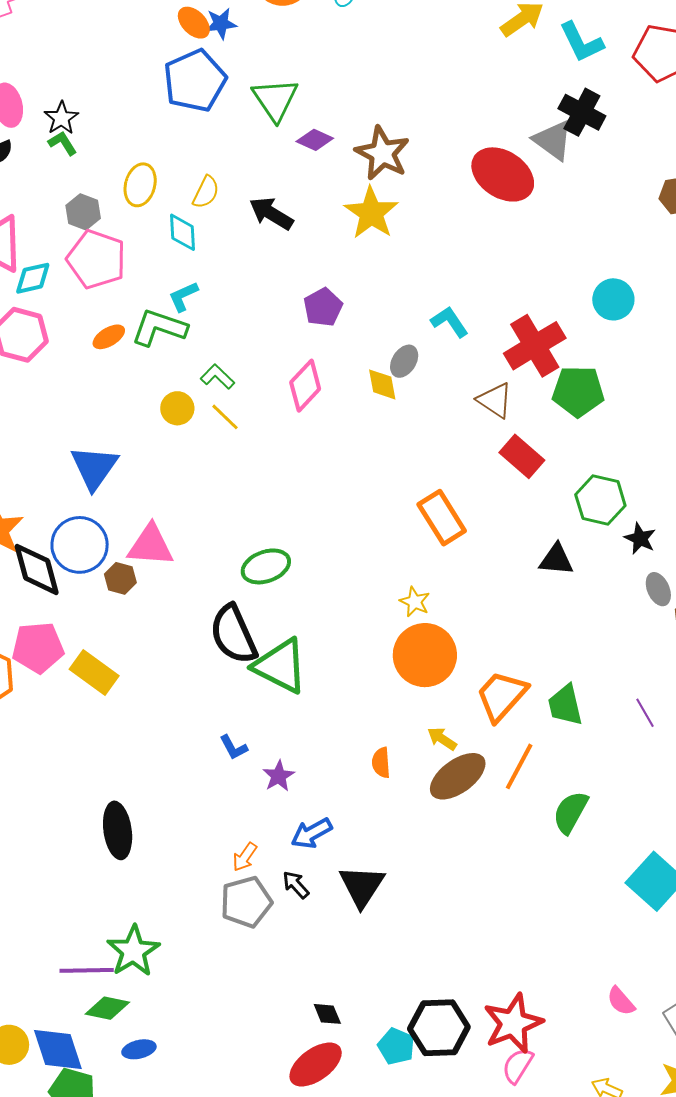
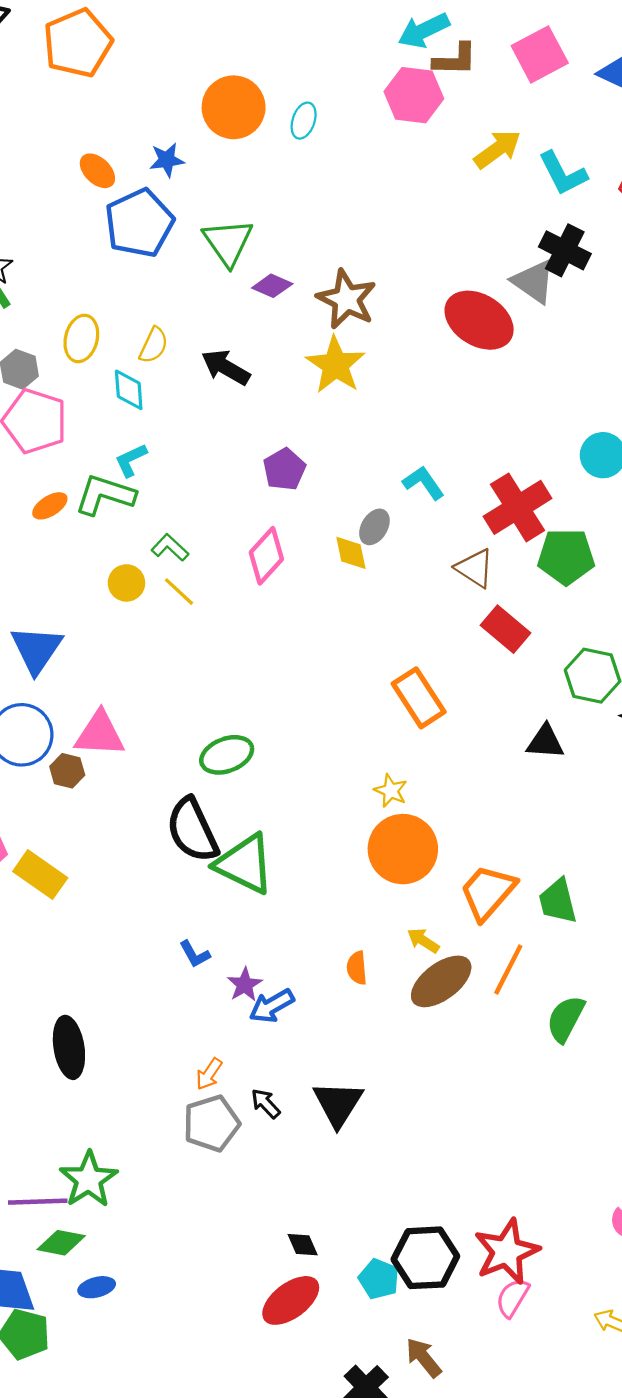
orange ellipse: (194, 23) -> (97, 171), moved
blue arrow: (312, 833) -> (272, 1006), moved

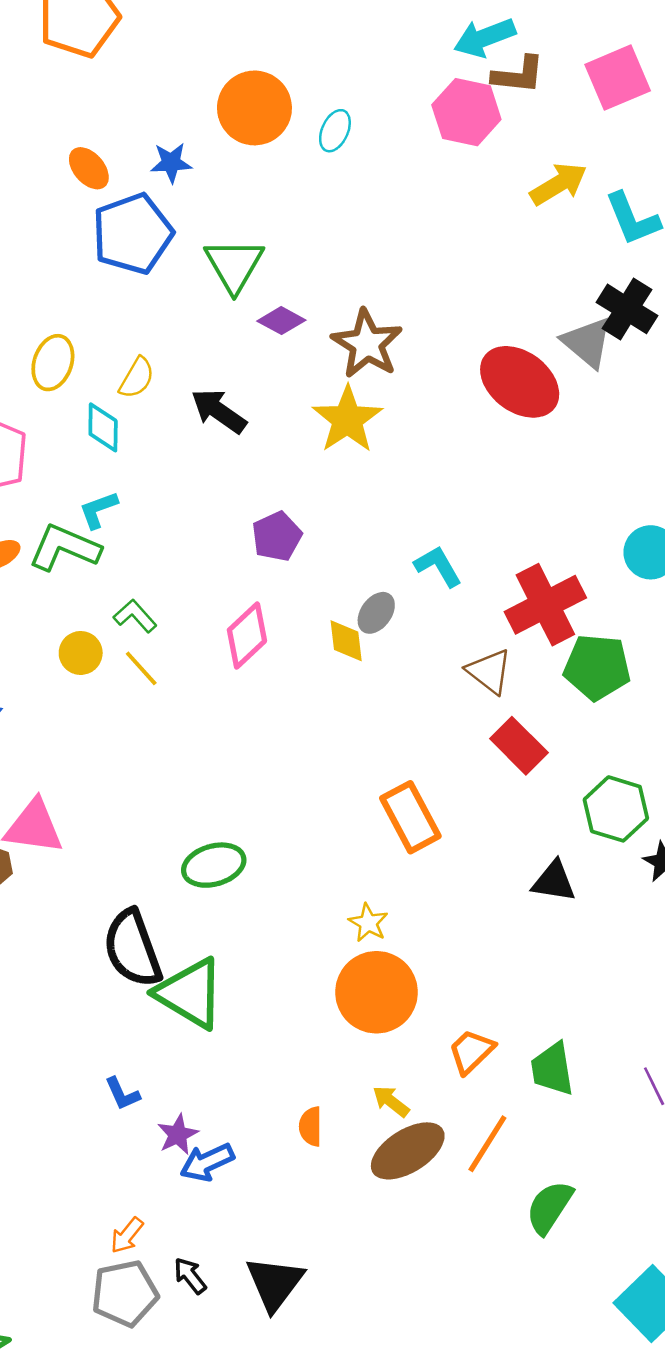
green ellipse: (227, 755) -> (214, 865), moved
orange trapezoid: (488, 892) -> (471, 1051), size x0.7

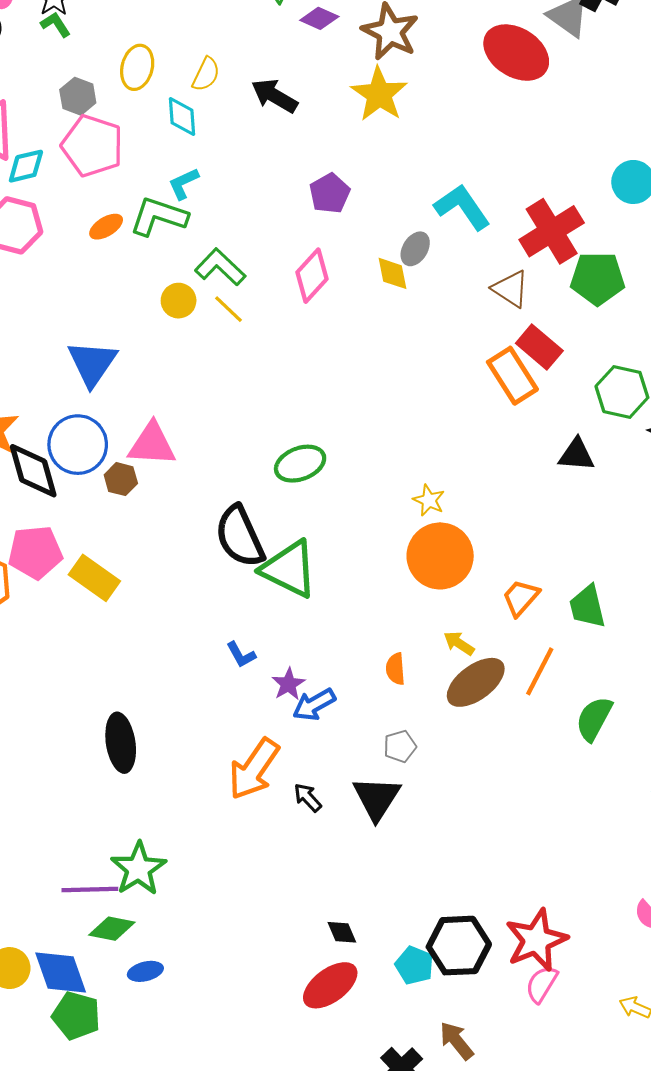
cyan L-shape: (438, 566) -> (462, 207), size x1.4
green L-shape: (135, 616) -> (220, 267), size x1.4
orange rectangle: (410, 817) -> (512, 376), moved
orange arrow: (127, 1235) -> (254, 769), size x2.0
gray pentagon: (125, 1293) -> (400, 746), moved, size x0.6

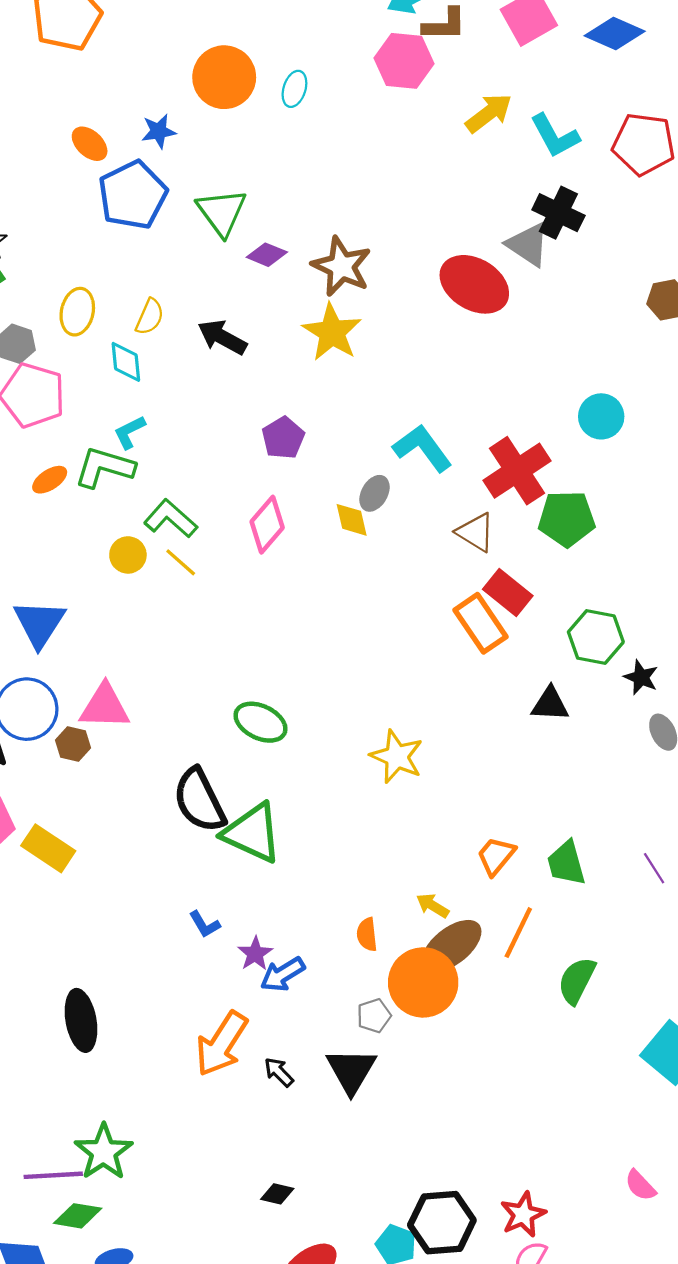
green ellipse: (300, 464) -> (260, 722), turned 48
yellow star: (429, 500) -> (397, 757), size x1.6
orange circle: (440, 556) -> (423, 982), moved
black diamond: (342, 932) -> (277, 1194), moved, turned -52
red star: (536, 940) -> (523, 1215), size x0.7

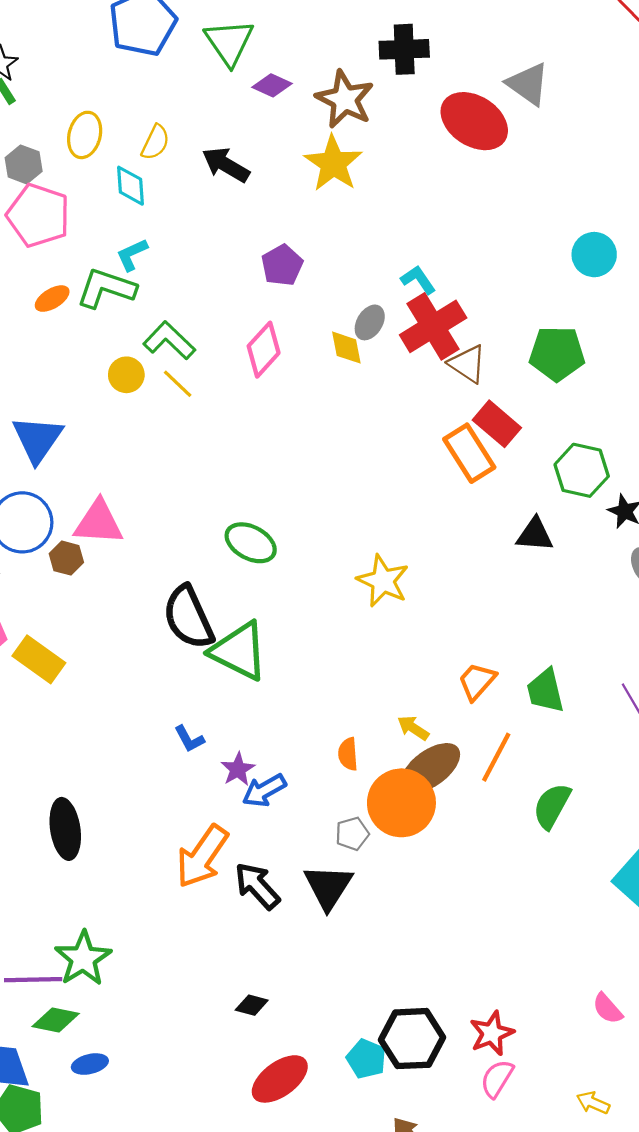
black cross: (558, 213) -> (404, 49), moved, turned -30
cyan L-shape: (423, 448) -> (418, 280), size x0.6
red cross: (517, 471) -> (433, 326), moved
black arrow: (279, 1072) -> (257, 886), size x1.6

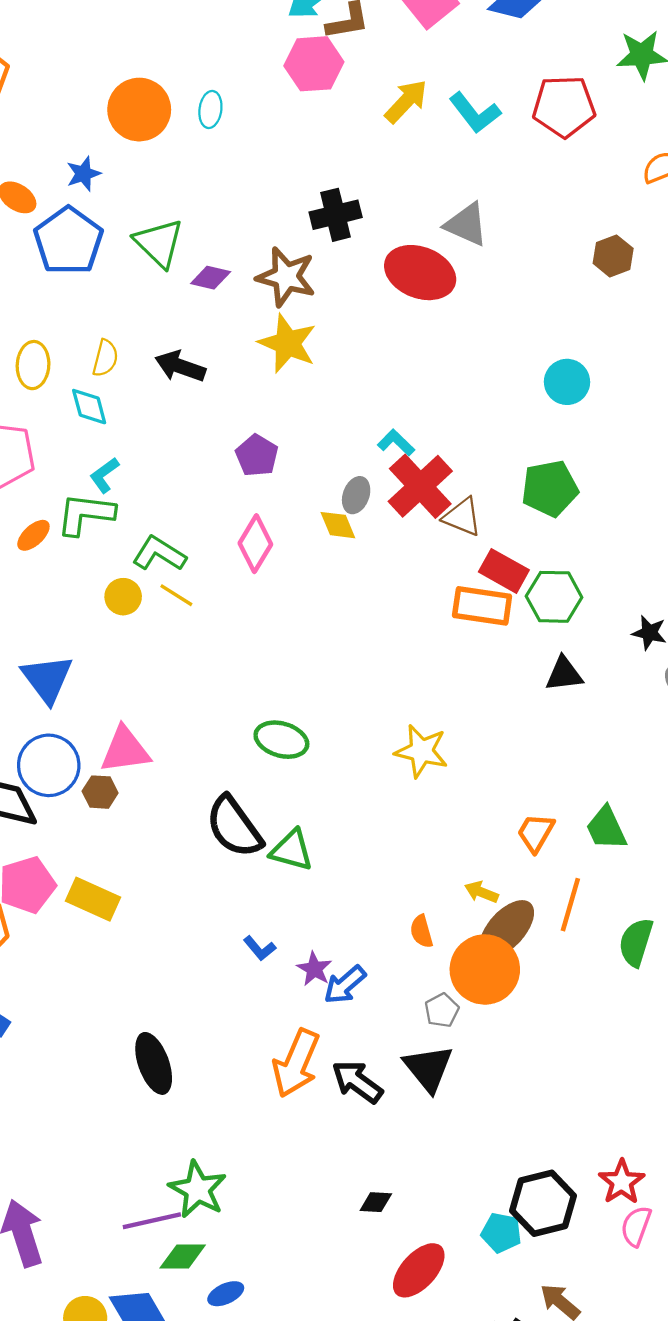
orange rectangle: (469, 453) -> (482, 606), turned -38
green hexagon: (582, 470) -> (554, 597), moved
green triangle: (239, 651) -> (292, 850), size x0.7

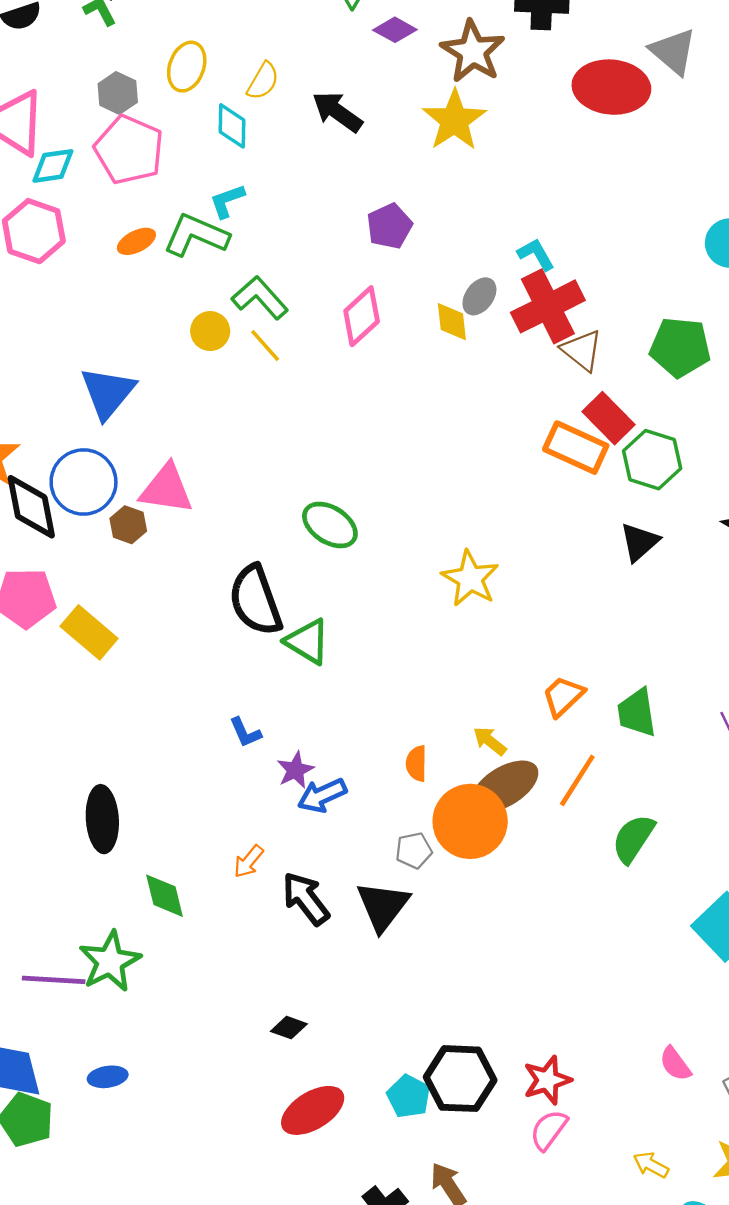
red ellipse: (420, 273) -> (611, 87), turned -32
black triangle: (564, 674) -> (639, 542), turned -51
orange arrow: (296, 1063) -> (249, 861), size x0.5
green diamond: (183, 1257) -> (165, 896), moved, turned 60

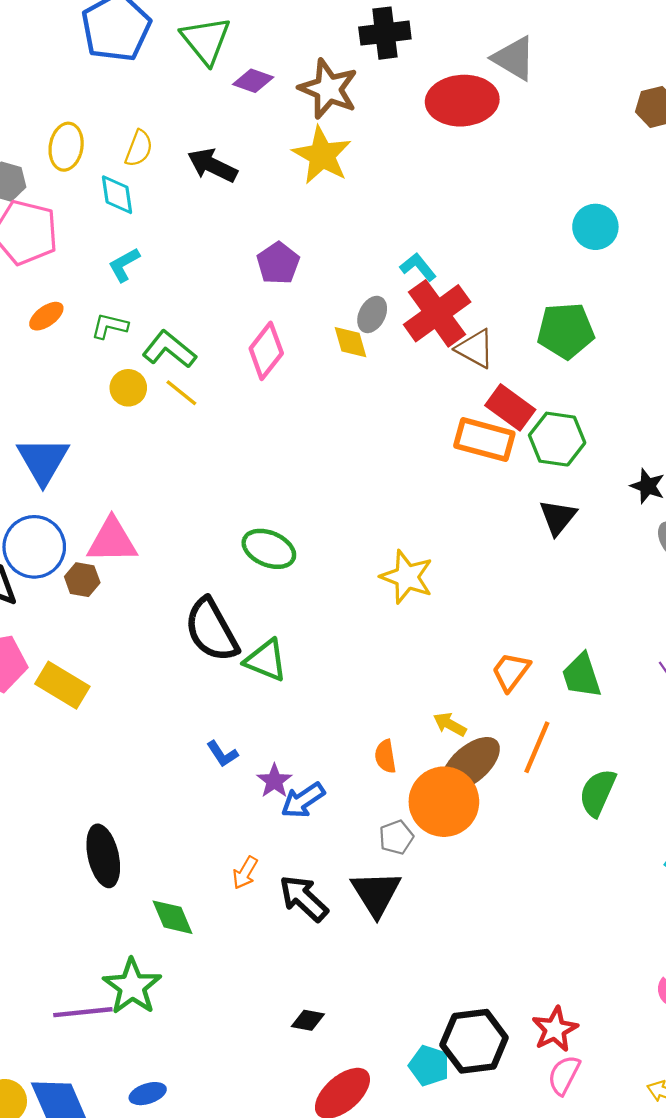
green L-shape: (196, 235) -> (110, 326), moved, size x0.6

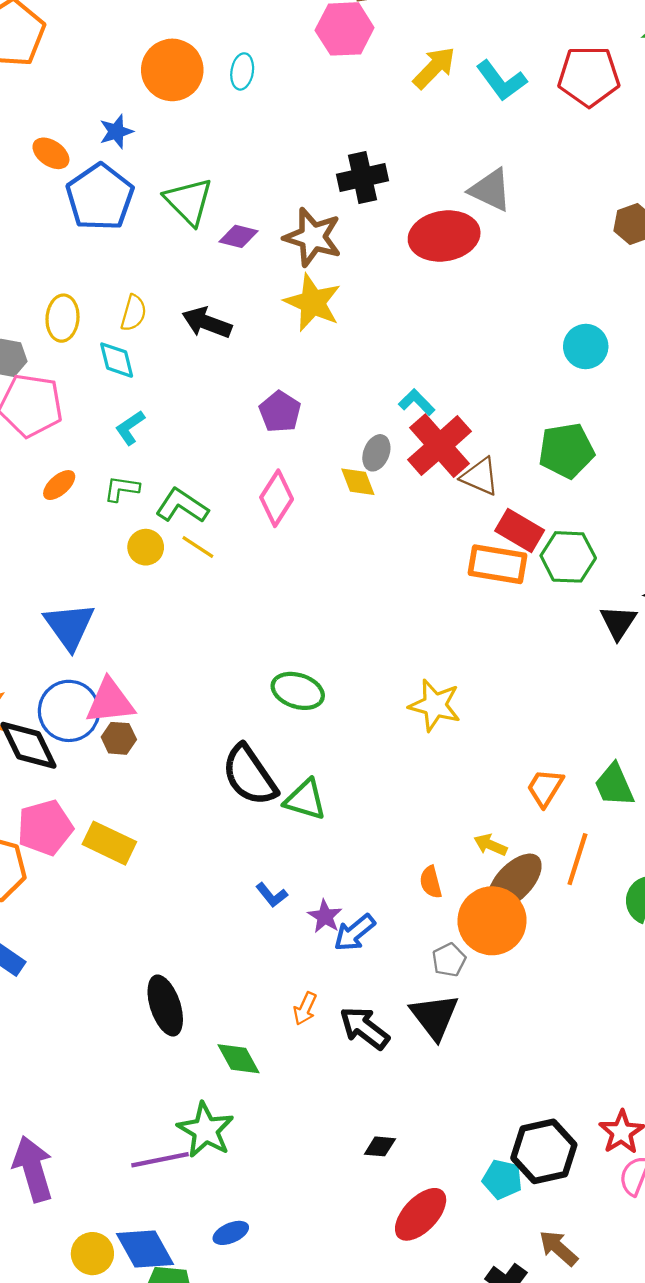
black triangle: (558, 517) -> (618, 622), moved
pink triangle: (112, 541) -> (110, 702), moved

